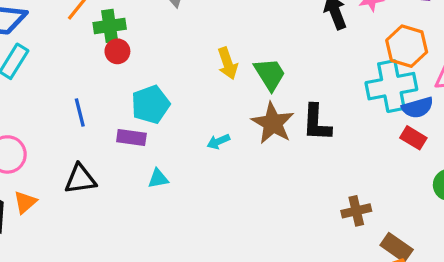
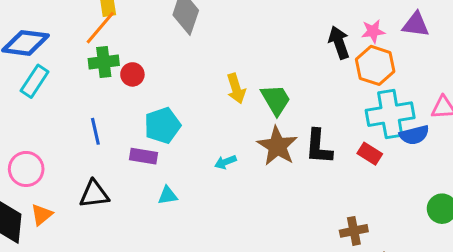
green cross: (110, 26) -> (104, 62), moved
orange hexagon: (407, 46) -> (375, 65), moved
red rectangle: (413, 138) -> (370, 154), moved

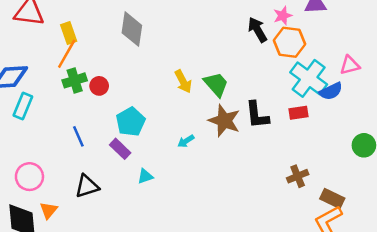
cyan cross: (390, 114) -> (309, 78), turned -33
red rectangle: (370, 154) -> (299, 113), turned -30
purple rectangle: (143, 156) -> (120, 149), turned 45

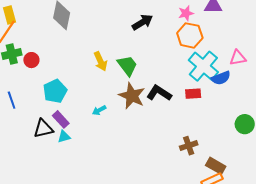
black arrow: (257, 30) -> (142, 22), moved, turned 85
black L-shape: (257, 115) -> (159, 93), turned 125
purple rectangle: (120, 149) -> (61, 119), moved
black triangle: (87, 186) -> (43, 129), moved

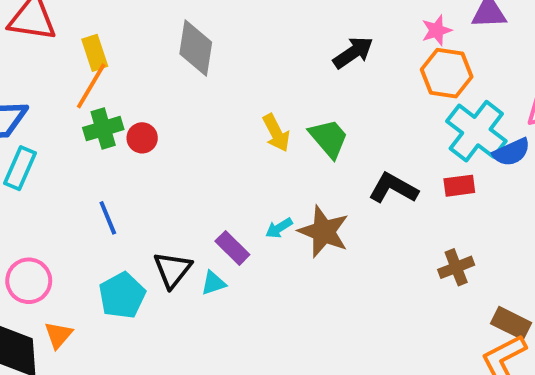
cyan pentagon: (55, 91) -> (122, 295), moved
brown star: (132, 96) -> (324, 232), moved
purple rectangle: (61, 119) -> (232, 248), moved
black triangle: (43, 129) -> (172, 270), turned -35
brown cross: (189, 146) -> (456, 267), moved

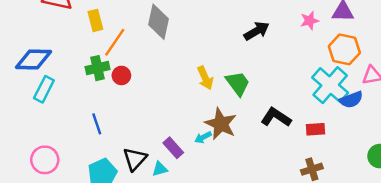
orange hexagon: (447, 73) -> (344, 49), moved
orange line: (91, 86) -> (115, 42), moved
red rectangle: (459, 186) -> (315, 129), moved
brown star: (324, 232) -> (221, 124), moved

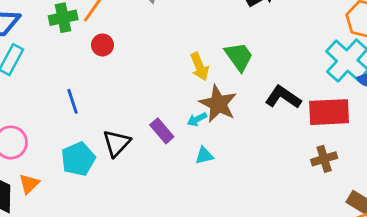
green cross: (98, 68) -> (63, 18), moved
yellow arrow: (205, 78) -> (199, 67), moved
red rectangle: (315, 129) -> (329, 112), size x1.8
cyan triangle: (160, 169) -> (204, 156), moved

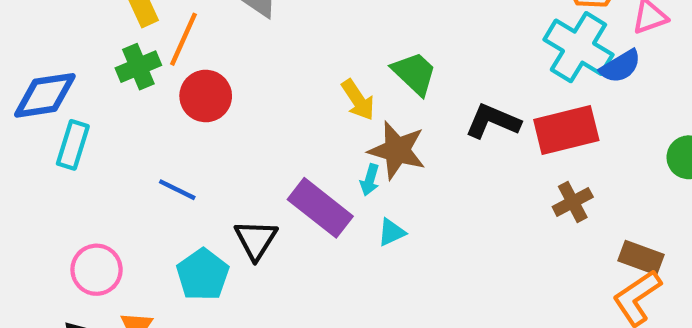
red circle: (102, 45) -> (206, 96), size x1.5
blue line: (72, 101) -> (177, 190), turned -35
cyan arrow: (197, 119) -> (370, 180), turned -36
purple rectangle: (162, 131) -> (320, 208), size x1.6

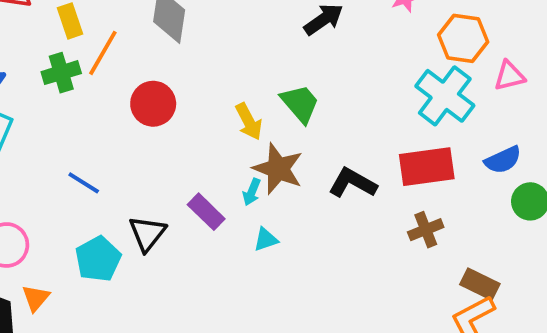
blue semicircle: (620, 66) -> (503, 160), moved
red circle: (206, 96) -> (153, 104), moved
black L-shape: (493, 121) -> (353, 183), moved
purple rectangle: (320, 208) -> (206, 212), size x0.7

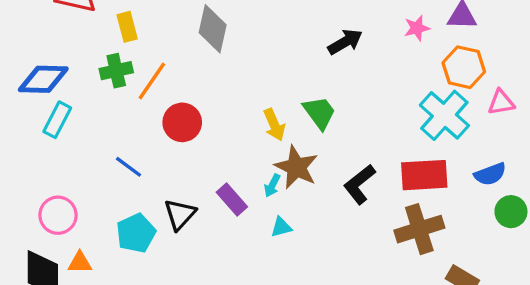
orange line: (103, 53) -> (152, 81), moved
red circle: (153, 104) -> (182, 122), moved
black L-shape: (353, 183) -> (360, 184), turned -72
brown cross: (426, 230) -> (419, 229), size x1.6
orange triangle: (36, 298) -> (80, 263), turned 45

